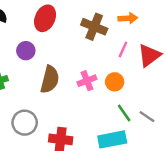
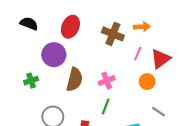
purple circle: (26, 51) -> (54, 55), size x1.5
orange circle: (115, 82) -> (147, 82), moved
green line: (124, 113) -> (106, 106), moved, turned 56

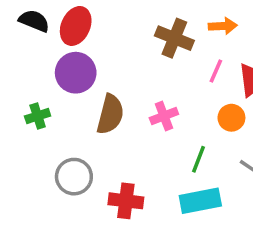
red ellipse: (70, 27) -> (76, 26), moved
green line: (106, 106) -> (199, 159), moved

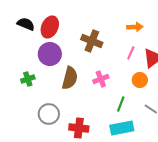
brown cross: (174, 38) -> (92, 41), moved

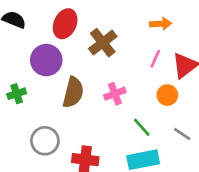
red ellipse: (50, 27) -> (65, 24), moved
brown cross: (92, 41) -> (103, 43), turned 30
green line: (121, 104) -> (142, 127), turned -63

